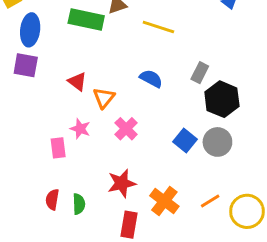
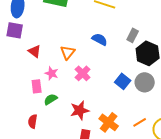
red triangle: (77, 82) -> (35, 51), moved
green semicircle: (79, 204) -> (51, 99), moved, turned -120

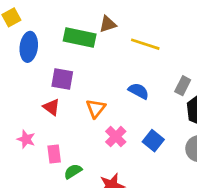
purple square: (15, 30) -> (62, 79), moved
pink star: (52, 73) -> (26, 139), moved
blue square: (123, 81) -> (153, 141), moved

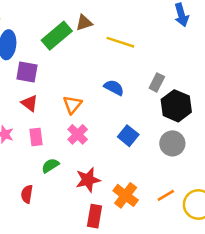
green rectangle: (80, 37) -> (57, 36), turned -52
purple square: (62, 79) -> (27, 72), moved
pink cross: (116, 137) -> (78, 134), moved
pink rectangle: (54, 154) -> (36, 137), moved

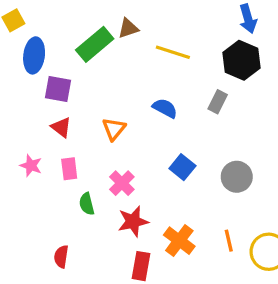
black hexagon: (176, 106) -> (242, 60), moved
pink cross: (78, 134) -> (122, 183), moved
green semicircle: (50, 166) -> (87, 204), turned -72
red semicircle: (27, 194) -> (61, 257), moved
orange line: (166, 195) -> (229, 241), turned -72

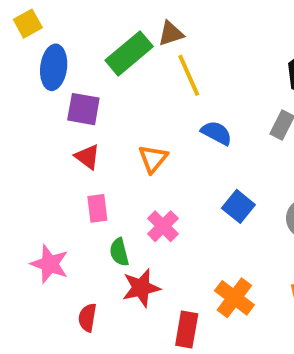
yellow line: (173, 52) -> (189, 75), moved, turned 48
pink star: (31, 166) -> (50, 264), moved, size x1.4
red star: (133, 221) -> (141, 288), moved

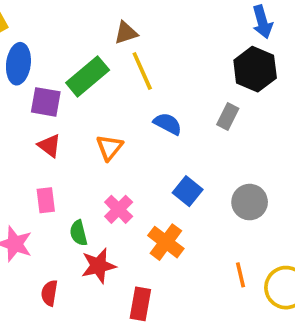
green rectangle: (129, 53) -> (88, 76), moved
pink rectangle: (97, 208) -> (46, 200), moved
orange cross: (234, 298) -> (166, 242), moved

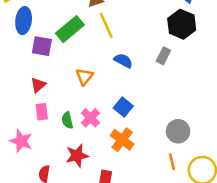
red triangle: (49, 146) -> (38, 85), moved, turned 42
blue square: (188, 191) -> (123, 107), moved
gray circle: (250, 202) -> (178, 131), moved
green semicircle: (79, 233) -> (67, 120), moved

